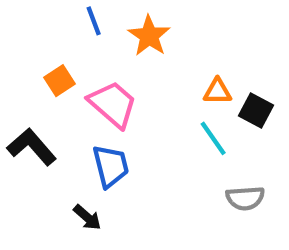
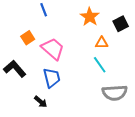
orange star: (149, 36) -> (90, 17), moved
black square: (256, 111) -> (121, 24), moved, turned 35
gray semicircle: (245, 198) -> (115, 93), size x1.4

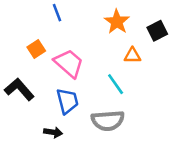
cyan line: (100, 65) -> (116, 84), moved
gray semicircle: (115, 93) -> (108, 121), moved
black arrow: (41, 102) -> (53, 132), turned -32

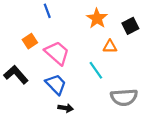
blue trapezoid: (67, 101) -> (56, 84), turned -30
gray semicircle: (108, 121) -> (124, 97), moved
black arrow: (53, 132) -> (66, 108), moved

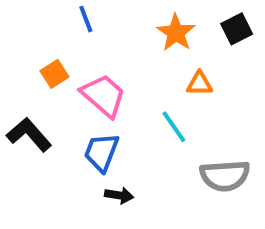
black square: (130, 26) -> (237, 29), moved
blue trapezoid: (56, 84) -> (102, 152), turned -115

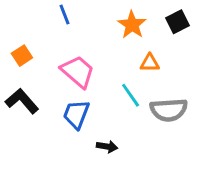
orange square: (55, 74) -> (22, 56), moved
gray semicircle: (225, 176) -> (169, 110), moved
black arrow: (119, 195) -> (107, 147), moved

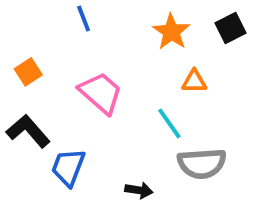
gray semicircle: (169, 110) -> (202, 163), moved
blue trapezoid: (76, 114) -> (68, 167), moved

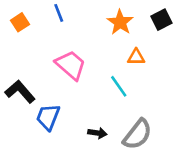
orange square: (28, 72) -> (20, 22), moved
gray semicircle: (202, 163) -> (137, 134), moved, turned -48

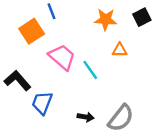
orange square: (20, 22) -> (32, 31), moved, size x1.5
orange star: (120, 22) -> (106, 19), turned -30
cyan line: (119, 86) -> (90, 70), moved

